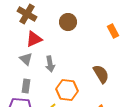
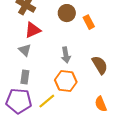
orange rectangle: (113, 31) -> (89, 22), moved
gray arrow: (50, 64) -> (66, 55), moved

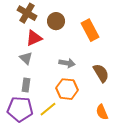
brown circle: (67, 13) -> (56, 21), moved
orange rectangle: (89, 22) -> (90, 30), size x1.5
gray arrow: (66, 55) -> (67, 63), turned -70

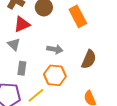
brown semicircle: (101, 73) -> (89, 59), turned 54
gray rectangle: (26, 85) -> (22, 68), moved

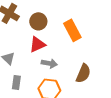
red triangle: (22, 24) -> (37, 44), moved

